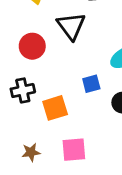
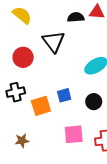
blue square: (91, 84) -> (64, 95), moved
pink square: (74, 150) -> (74, 134), moved

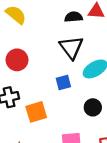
black triangle: (54, 42) -> (71, 47), moved
blue square: (64, 95) -> (63, 83), moved

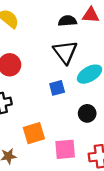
orange square: (36, 112) -> (34, 133), moved

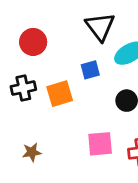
orange square: (34, 133) -> (60, 94), moved

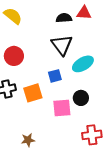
pink square: (100, 144) -> (62, 108), moved
brown star: (32, 152) -> (28, 140), moved

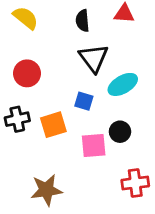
black semicircle: (64, 18) -> (82, 21), moved, turned -91
blue square: (55, 76) -> (84, 101), turned 32
brown star: (28, 140) -> (46, 190), size x1.6

